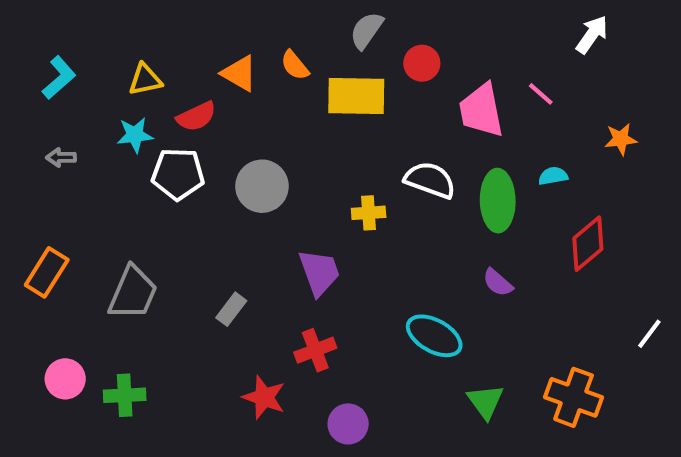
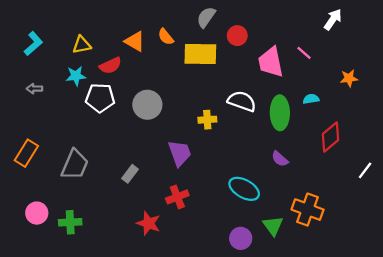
white line: (649, 334) -> (365, 170), moved
orange cross: (574, 397) -> (308, 210), moved
purple circle: (348, 424) -> (241, 238), moved

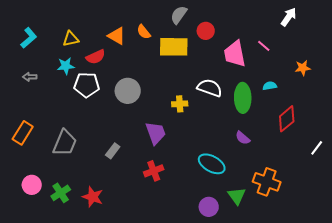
green cross: (70, 222) -> (61, 193), turned -30
red star: (149, 223) -> (93, 197), moved

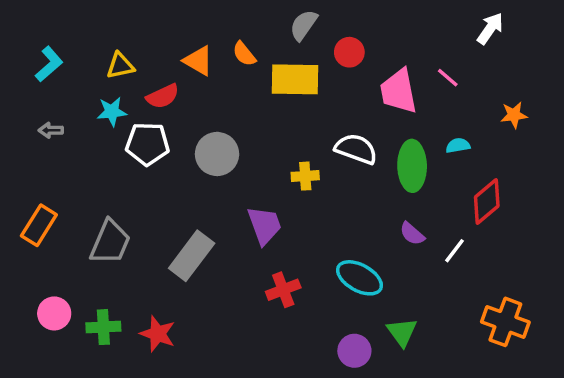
white line: (317, 148) -> (454, 251), moved
gray rectangle: (113, 151) -> (192, 256), size x1.8
red cross: (154, 171) -> (283, 290), moved
orange cross: (267, 182) -> (505, 322), moved
green cross: (61, 193) -> (103, 327), turned 30

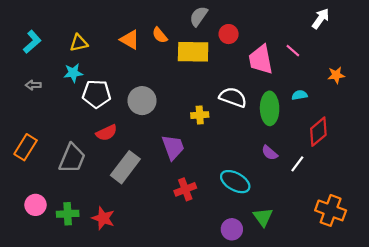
red semicircle: (163, 96) -> (106, 133), moved

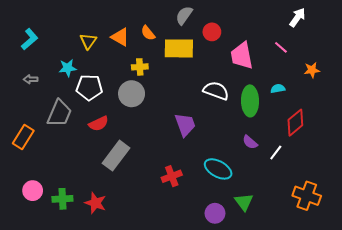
yellow triangle: (79, 43) -> (88, 41), moved, turned -42
pink line: (293, 51) -> (281, 47), moved
yellow cross: (200, 115) -> (140, 67), moved
purple trapezoid: (173, 147) -> (185, 125), moved
gray trapezoid: (72, 158) -> (59, 113), moved

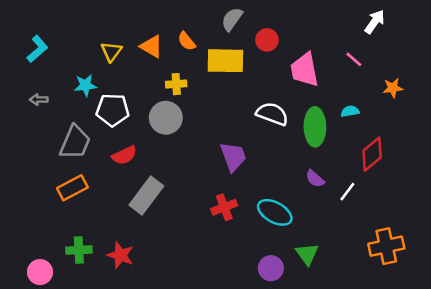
orange rectangle: (23, 137) -> (72, 188), moved, turned 30
red cross: (172, 176) -> (224, 207), moved
pink circle: (33, 191) -> (40, 272), moved
orange cross: (307, 196) -> (386, 246), turned -32

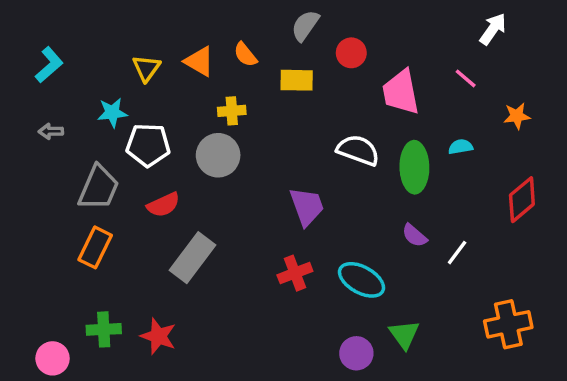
yellow rectangle: (225, 61) -> (297, 80), size x0.7
red diamond: (372, 154) -> (522, 200), moved
orange rectangle: (72, 188) -> (95, 247), turned -36

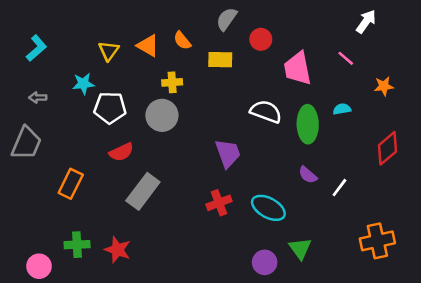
gray trapezoid: (99, 188) -> (26, 143), moved

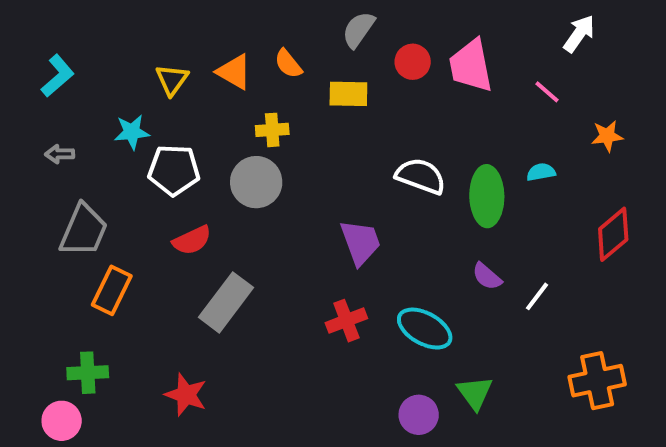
pink trapezoid: (298, 68) -> (471, 66), moved
gray trapezoid: (26, 143) -> (84, 230), moved
green cross: (77, 245) -> (88, 373), moved

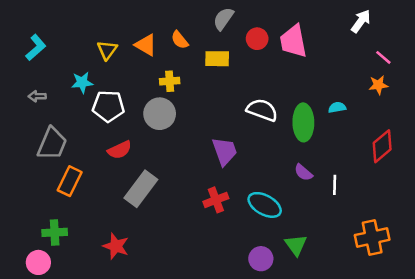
pink line: (547, 92) -> (383, 57), moved
white line: (537, 296) -> (335, 185), turned -36

